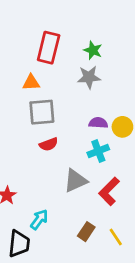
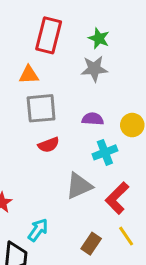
purple semicircle: (98, 123) -> (93, 119), moved
yellow line: (116, 237) -> (126, 236), moved

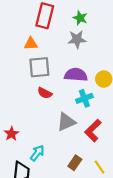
purple semicircle: (93, 119) -> (76, 75), size x1.5
red semicircle: (49, 145) -> (45, 93), turned 48
yellow line: (126, 236) -> (99, 167), moved

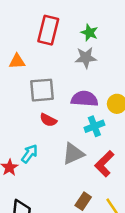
orange triangle: (31, 44) -> (17, 61), moved
cyan arrow: (37, 153) -> (30, 154), moved

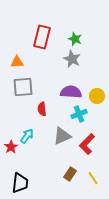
gray star: (86, 58) -> (72, 59), turned 30
gray square: (42, 90) -> (23, 87), moved
red semicircle: (48, 120) -> (42, 109), turned 56

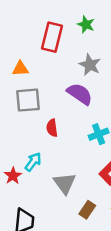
green star: (75, 39) -> (86, 24), moved
purple semicircle: (71, 92) -> (80, 94), moved, turned 30
gray triangle: (62, 136) -> (65, 183), moved, turned -42

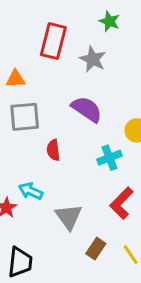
green star: (86, 24) -> (109, 21), moved
gray star: (90, 65) -> (93, 59), moved
cyan arrow: (33, 162) -> (31, 191), turned -102

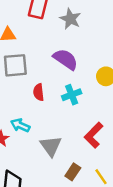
cyan cross: (109, 158) -> (72, 95), moved

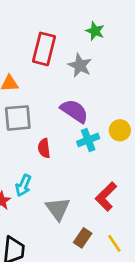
cyan cross: (72, 95) -> (88, 140), moved
cyan arrow: (20, 125) -> (23, 185), turned -90

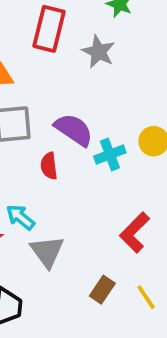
purple semicircle: (74, 111) -> (74, 130), moved
cyan arrow: (23, 185) -> (20, 217), turned 105
gray triangle: (58, 209) -> (47, 252), moved

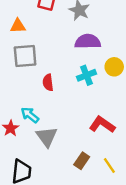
purple semicircle: (74, 130) -> (88, 42), moved, turned -35
red L-shape: (135, 233) -> (102, 125), turned 80

